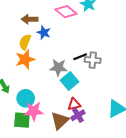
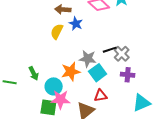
orange star: (25, 59) -> (71, 72), moved
gray cross: (93, 60) -> (122, 54), turned 35
purple cross: (78, 115) -> (128, 75), moved, turned 32

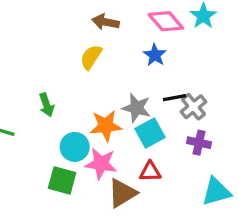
blue star: (76, 24) -> (155, 55), moved
green arrow: (34, 73) -> (47, 105), moved
pink star: (61, 100) -> (101, 164), moved

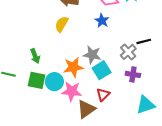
black line: (175, 98) -> (144, 41), moved
red triangle: (150, 172) -> (103, 95), turned -40
green square: (62, 180) -> (37, 80), moved

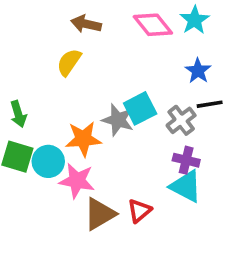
blue star: (102, 21) -> (198, 71), moved
cyan square: (102, 70) -> (140, 108), moved
red triangle: (103, 95) -> (139, 211), moved
cyan triangle: (146, 105) -> (186, 186), moved, turned 42

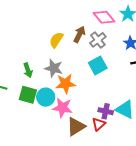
brown arrow: (86, 24) -> (79, 34), moved, turned 105
gray star: (118, 120) -> (54, 68), moved
gray cross: (181, 120) -> (98, 40), moved
purple cross: (186, 160) -> (106, 111), moved

